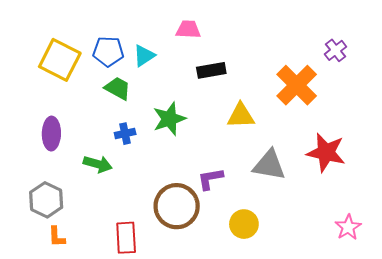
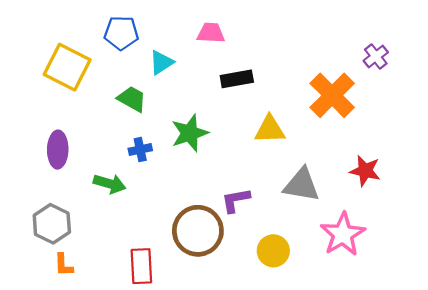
blue pentagon: (108, 51) -> (121, 33), moved
red star: (326, 152) -> (365, 171), size x0.7
pink star: (348, 227) -> (343, 234), moved, size x1.5

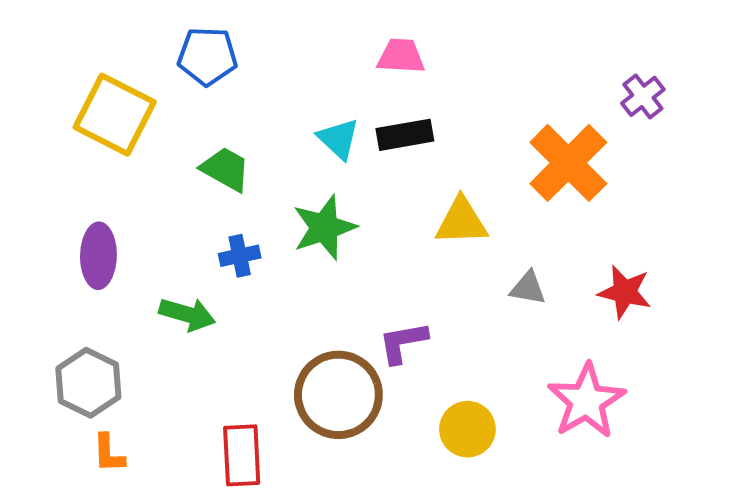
pink trapezoid: (211, 33) -> (401, 56), moved
cyan triangle: (161, 62) -> (338, 139), moved, turned -44
gray triangle: (302, 185) -> (528, 288), moved, size x0.6

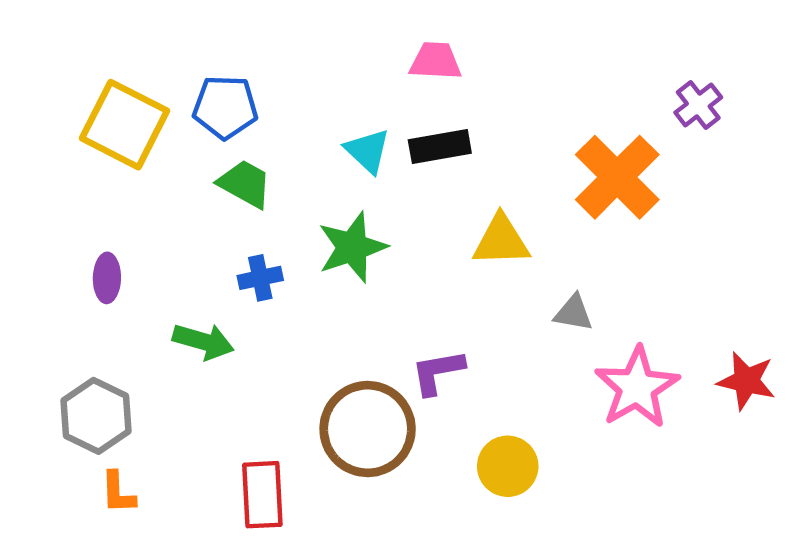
blue pentagon: (207, 56) -> (225, 107), moved
purple ellipse: (98, 256) -> (107, 278), size x0.7
red star: (625, 292) -> (746, 381), moved
pink star: (586, 401) -> (637, 387), moved

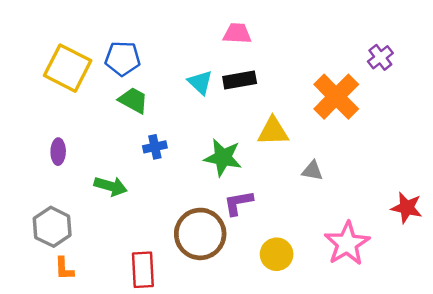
green star: (352, 247) -> (223, 158), moved, turned 30
blue cross: (260, 278) -> (155, 147), moved
pink star: (637, 387) -> (347, 243), moved

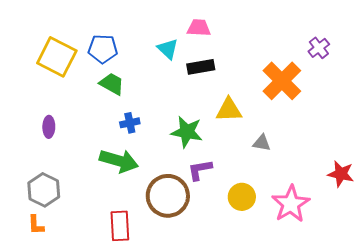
cyan triangle: (200, 82) -> (168, 49), moved
green arrow: (111, 186) -> (119, 161), moved, size x1.4
yellow circle: (277, 254) -> (242, 197), moved
orange L-shape: (64, 269) -> (36, 225), moved

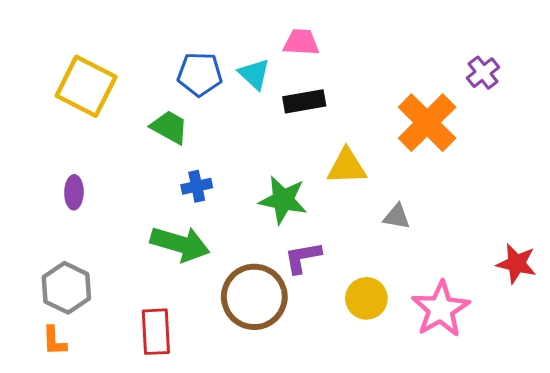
blue pentagon: (103, 49) -> (200, 74), moved
red rectangle: (120, 226) -> (156, 332), moved

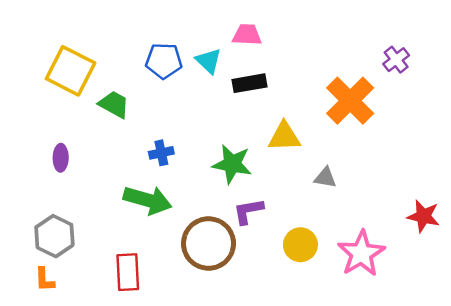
green trapezoid: (169, 127) -> (114, 104), moved

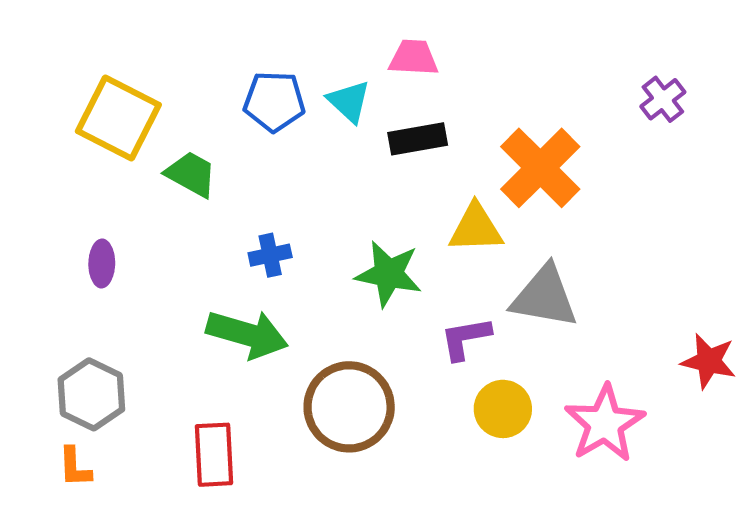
orange cross: (350, 101) -> (540, 168), moved
gray triangle: (325, 178) -> (544, 297), size x1.8
purple L-shape: (248, 211) -> (465, 338), moved

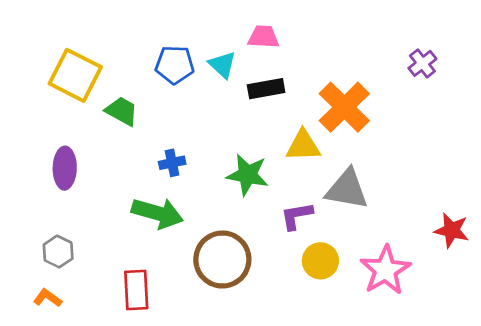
purple ellipse: (102, 263) -> (65, 168), size x1.4
gray hexagon: (91, 394) -> (58, 252), size x0.7
orange L-shape: (75, 467) -> (48, 298), turned 128

